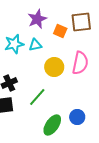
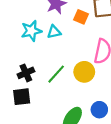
yellow circle: (54, 67) -> (84, 72), moved
green line: (37, 97) -> (56, 74), moved

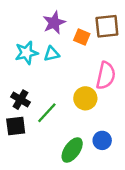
black cross: (26, 73) -> (20, 100), turned -35
green line: (56, 74) -> (47, 113), moved

